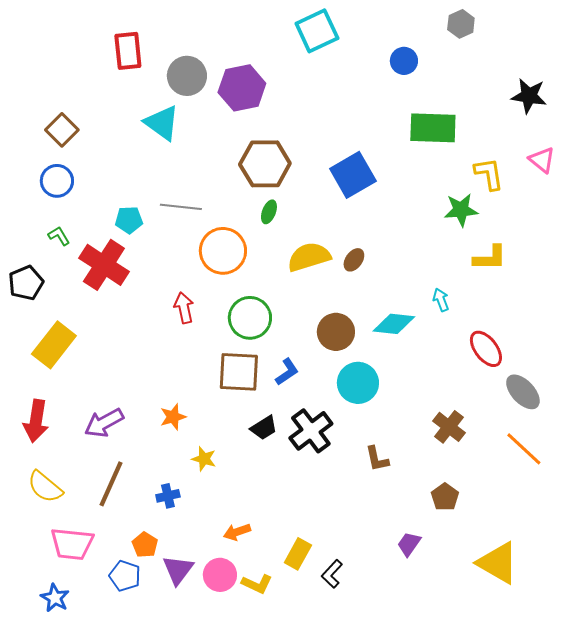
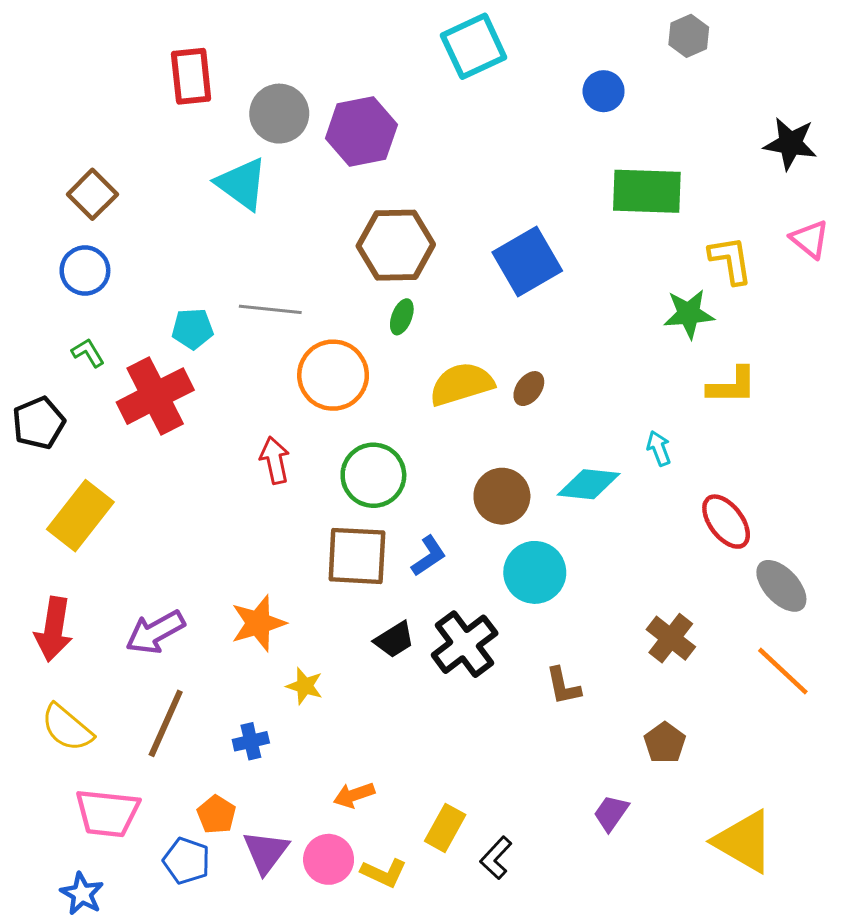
red cross: (104, 265) -> (155, 396), turned 30
orange star: (173, 417) -> (258, 623), size x1.4

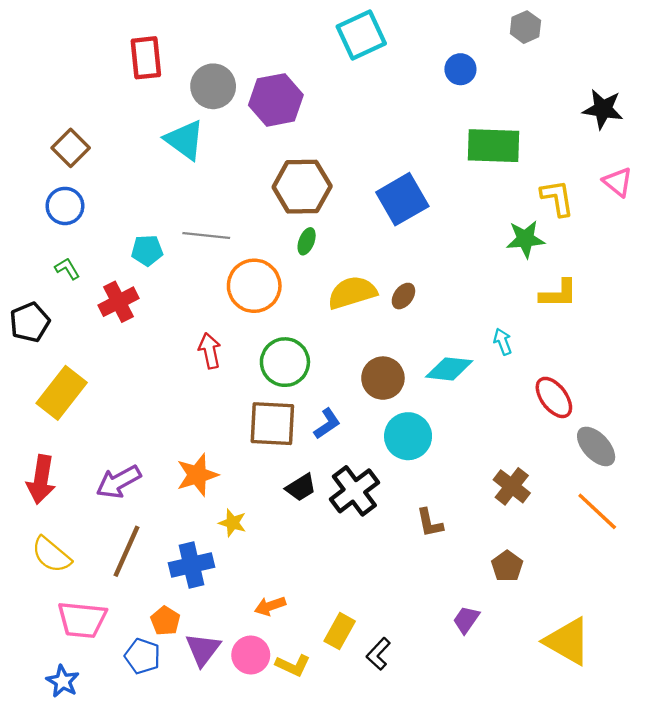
red cross: (155, 396) -> (119, 302), size x0.7
blue cross: (251, 741) -> (191, 565), size x1.6

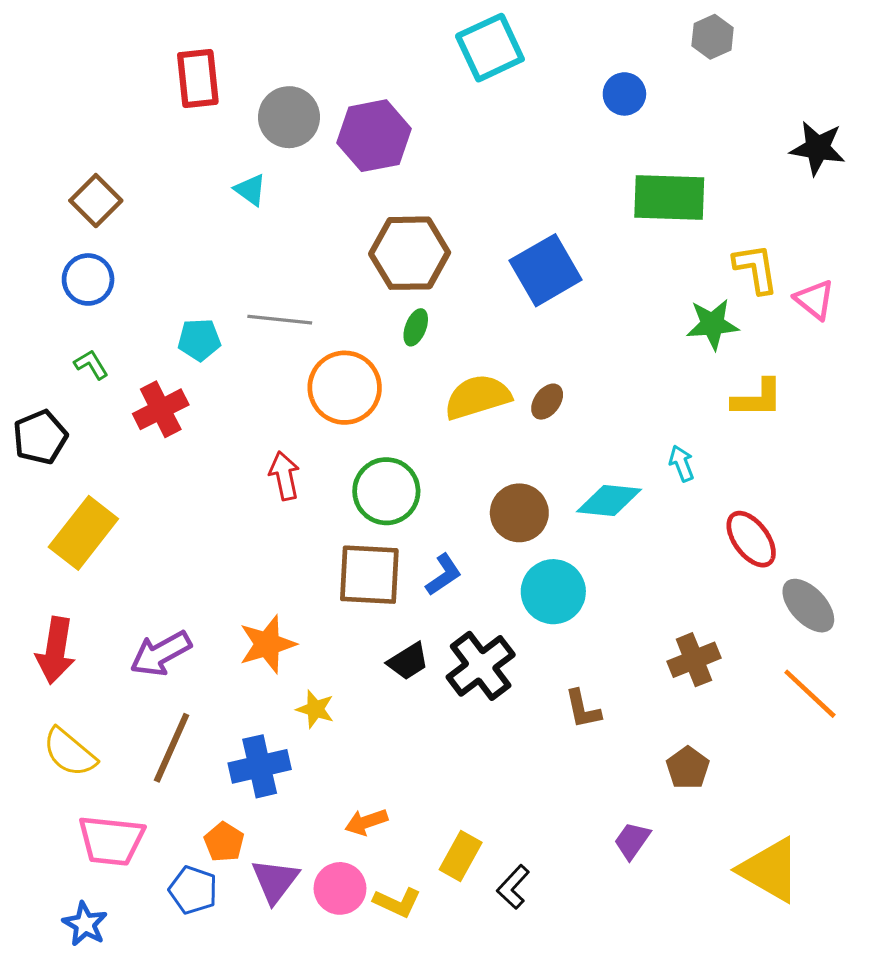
cyan triangle: (185, 140) -> (250, 190), size x0.6
pink triangle: (618, 182) -> (815, 300), moved
brown cross: (512, 486) -> (694, 660), turned 30

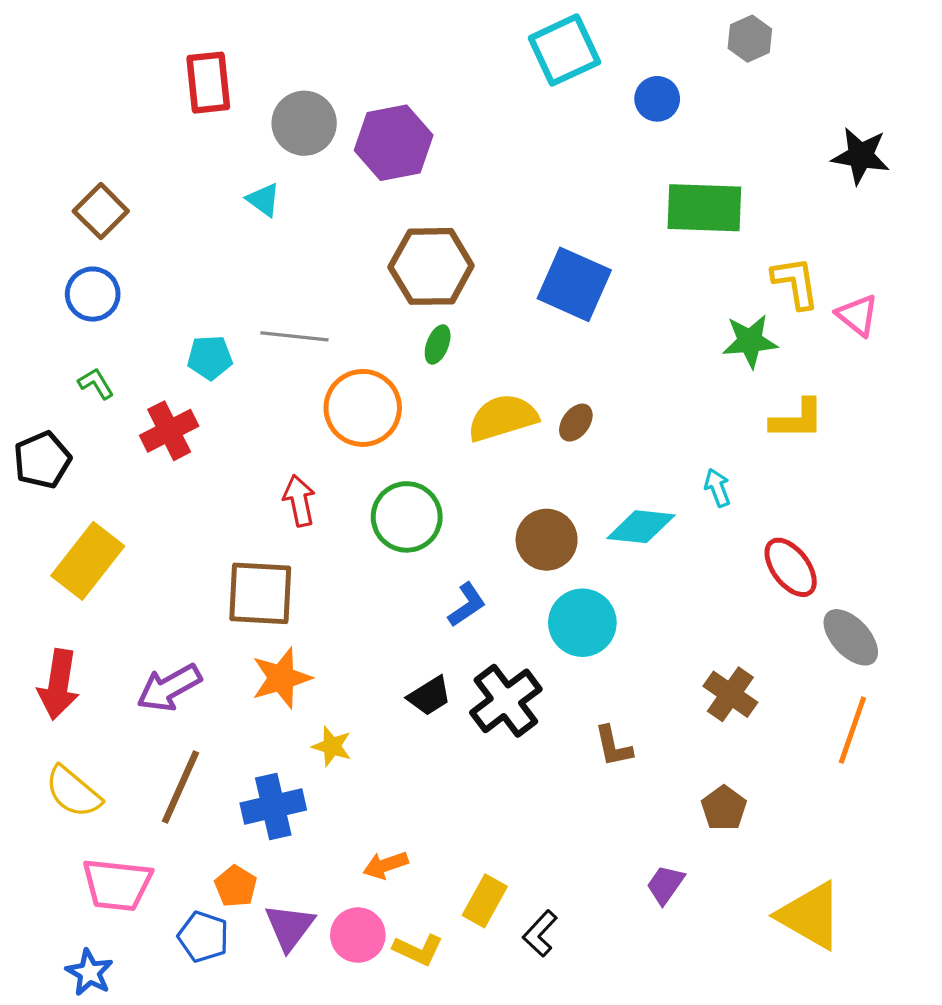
cyan square: (490, 48) -> (564, 50), moved
blue square: (546, 270) -> (574, 284), turned -36
brown square: (369, 575) -> (260, 593), moved
brown cross: (694, 660) -> (730, 694), turned -33
orange line: (810, 694) -> (852, 730), turned 66

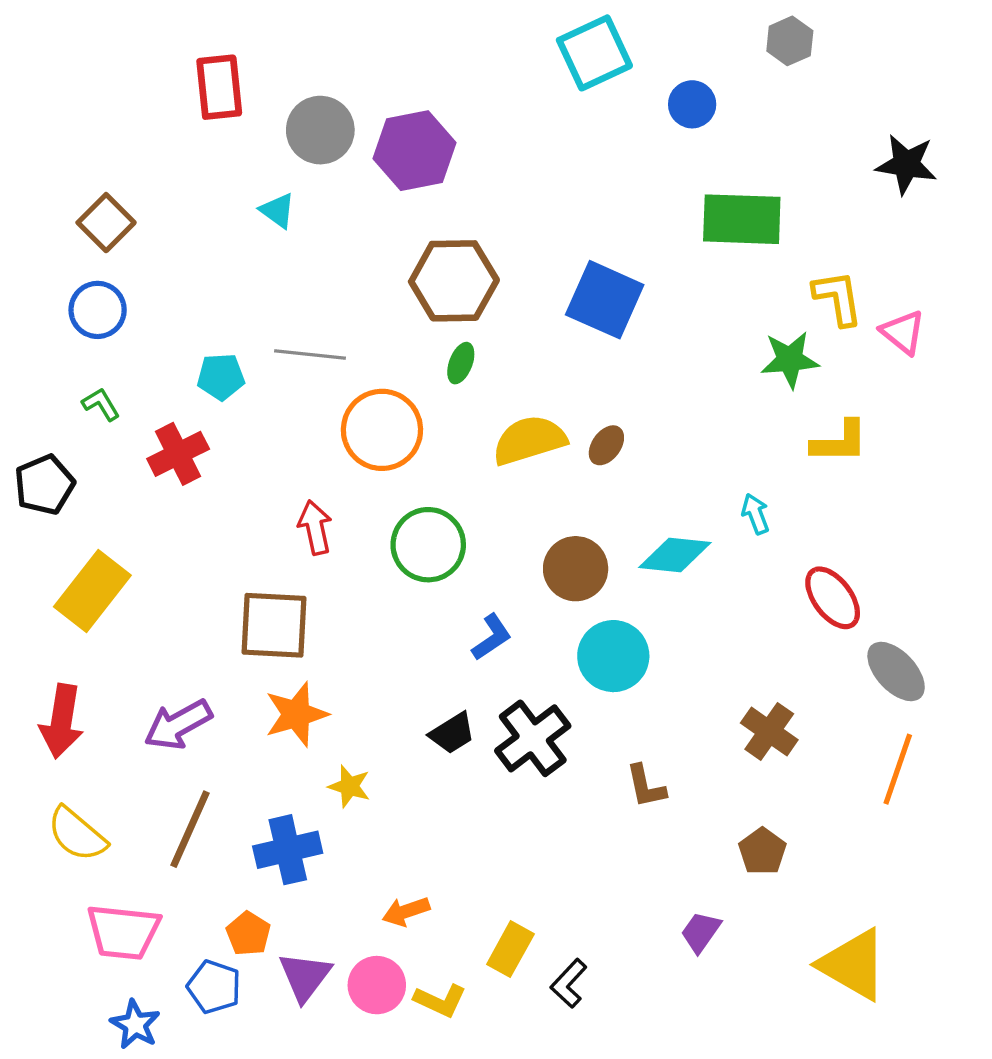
blue star: (89, 972) -> (135, 1024), moved

